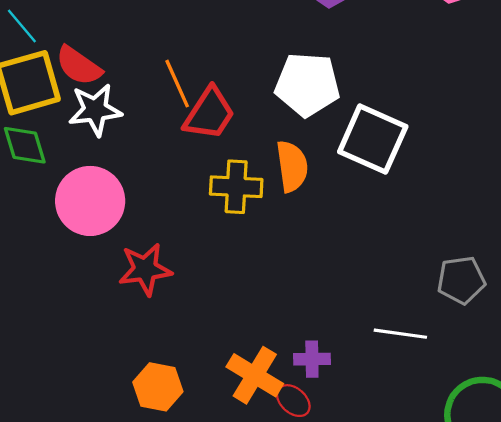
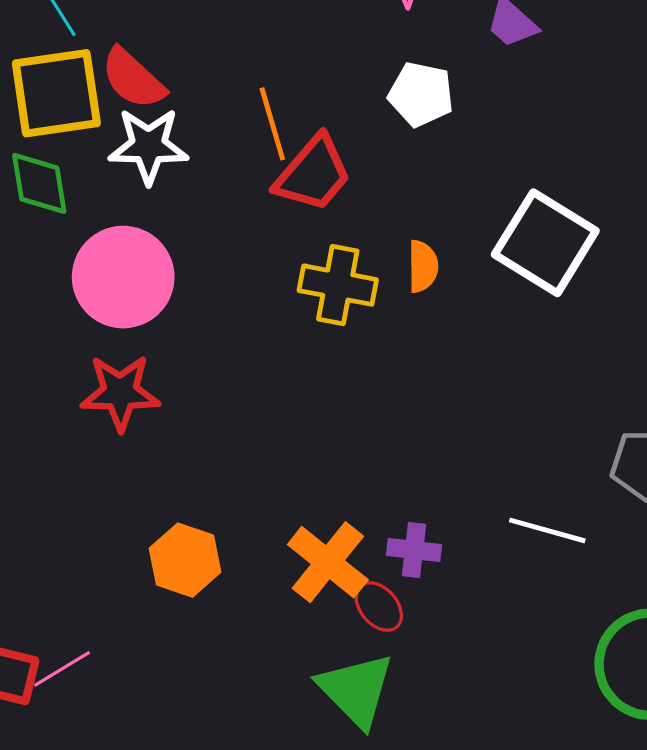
white pentagon: (307, 84) -> (421, 94), moved, size x0.7
orange semicircle: (292, 166) -> (423, 266), size x0.7
red star: (145, 269) -> (120, 392), moved

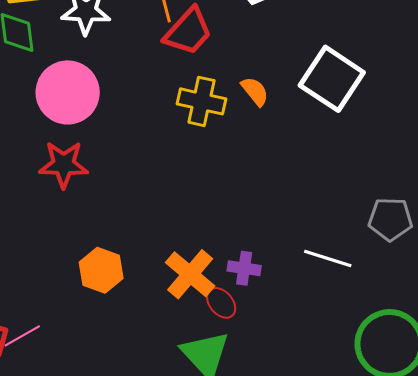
orange semicircle: (423, 266) -> (255, 91), turned -40

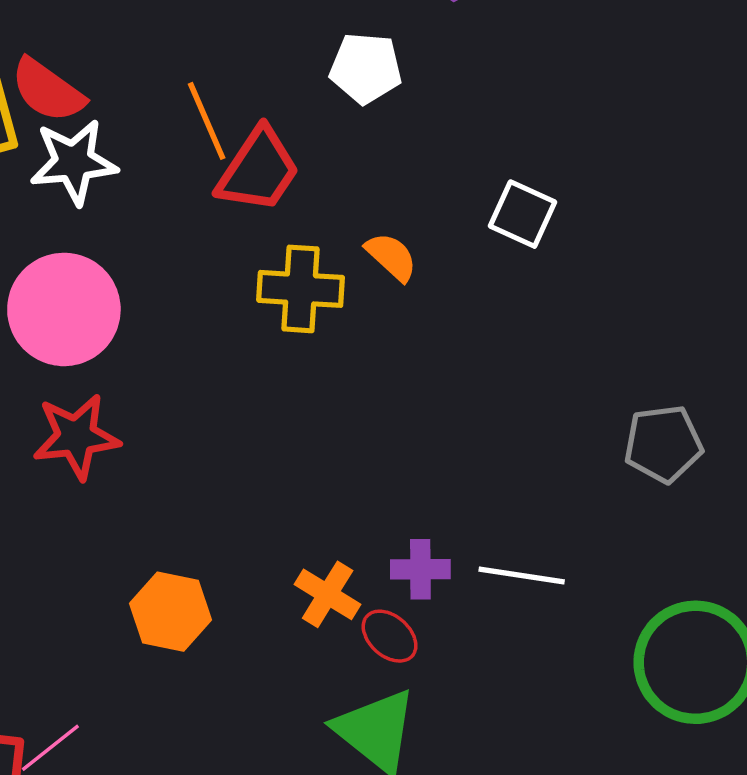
white square: (332, 79) -> (522, 214), size x0.6
white line: (328, 258) -> (522, 576), moved
orange cross: (190, 274) -> (328, 594), size x0.7

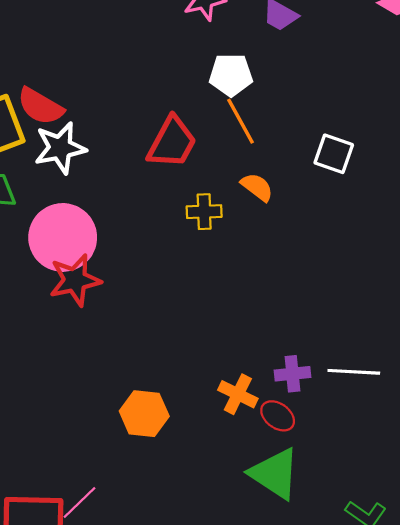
orange line: (207, 121) -> (240, 121), moved
yellow cross: (301, 289) -> (204, 212), size x0.7
red star: (76, 437) -> (75, 280), moved

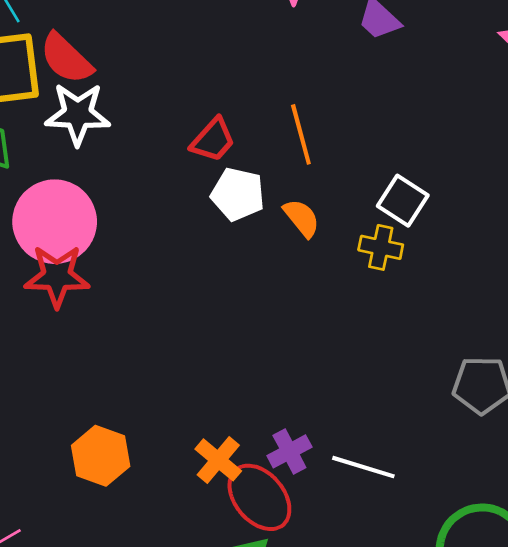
white pentagon: (231, 75) -> (238, 194), moved
red trapezoid: (172, 142) -> (213, 140), size x0.7
yellow cross: (204, 212) -> (381, 247), moved
purple cross: (292, 374) -> (289, 451), turned -36
red ellipse: (278, 416) -> (259, 497), size x1.6

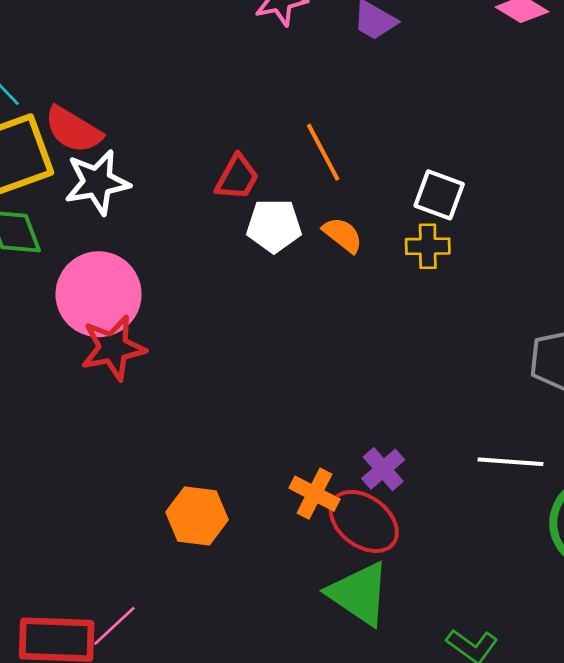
white line: (363, 467) -> (511, 462), moved

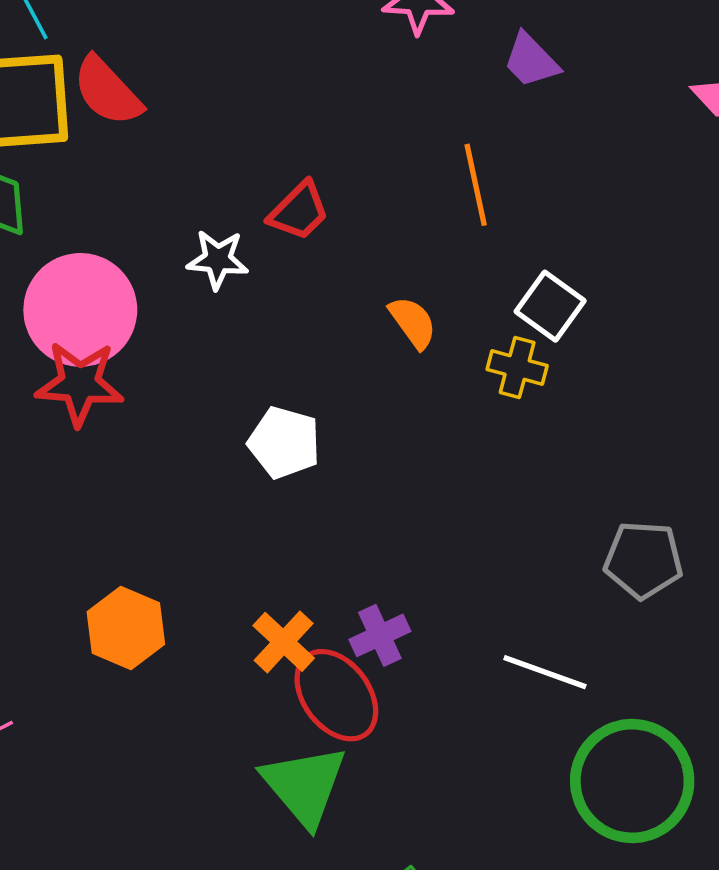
orange line: (323, 152) -> (476, 185), moved
white star: (97, 182) -> (218, 259), moved, size x0.7
white pentagon: (274, 226) -> (284, 442), moved

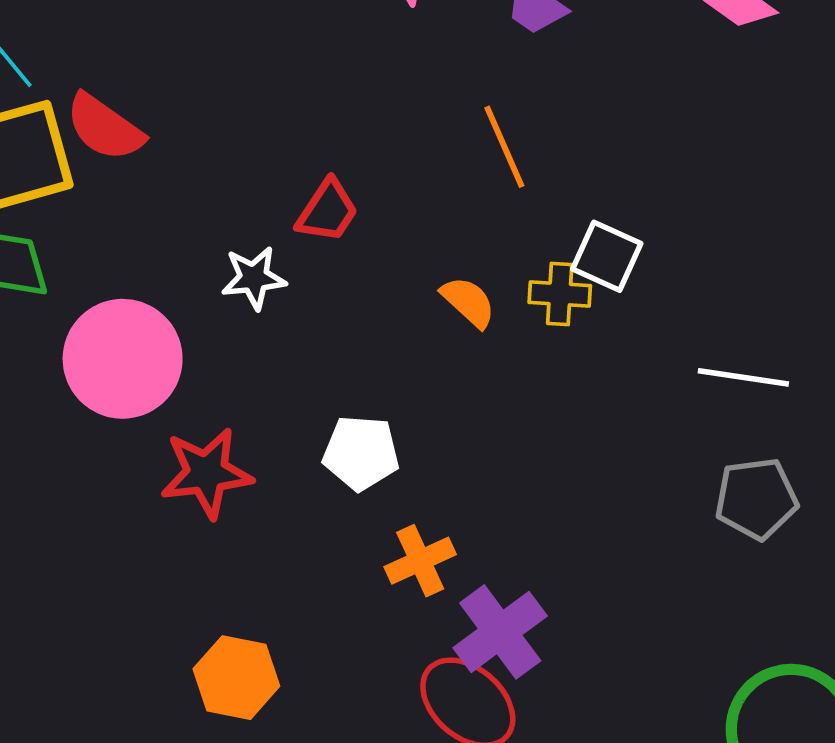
yellow cross: (517, 367) -> (560, 294), moved
red star: (80, 383) -> (206, 473), moved
purple cross: (380, 635) -> (500, 632), size x1.5
orange cross: (284, 642) -> (420, 561), moved, turned 34
white line: (545, 672) -> (743, 377), moved

